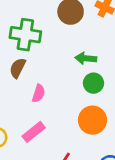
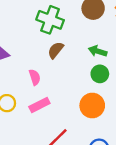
brown semicircle: (18, 68) -> (56, 50), moved
pink semicircle: (39, 93) -> (35, 77), moved, turned -49

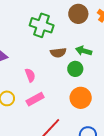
brown semicircle: (56, 50) -> (58, 53), moved, turned -133
green circle: (100, 74) -> (75, 69), moved

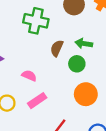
brown semicircle: (58, 53) -> (57, 48), turned 126
pink semicircle: (30, 75) -> (29, 76), turned -40

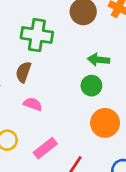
brown semicircle: (57, 48) -> (23, 72), moved
pink rectangle: (37, 101) -> (45, 148), moved

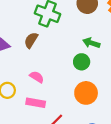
pink semicircle: (33, 104) -> (37, 77), moved
pink rectangle: (45, 148) -> (36, 103), turned 36

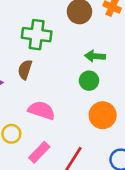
pink semicircle: (37, 77) -> (42, 110), size x1.5
pink rectangle: (36, 103) -> (39, 152), moved, turned -42

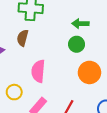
pink semicircle: (42, 110) -> (38, 71), turned -100

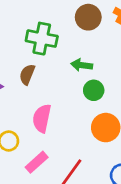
green arrow: (80, 24) -> (82, 65), moved

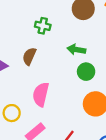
green cross: (42, 39) -> (43, 26), size x0.6

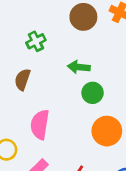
green cross: (43, 26) -> (36, 41), turned -35

